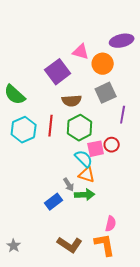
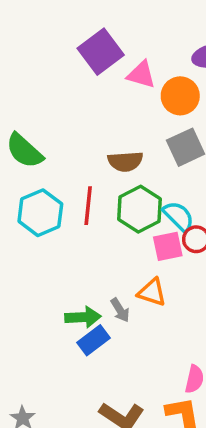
purple square: (58, 72) -> (101, 52), moved
cyan semicircle: (84, 159) -> (178, 216), moved
green arrow: (85, 195) -> (83, 317), moved

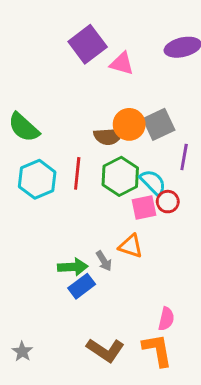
orange circle: (180, 96) -> (129, 124), moved

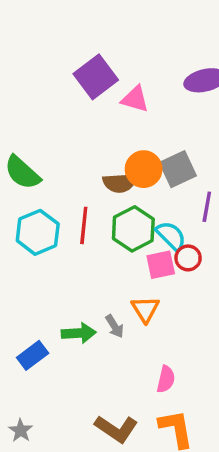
orange triangle: (131, 246) -> (145, 309), turned 40
blue rectangle: (82, 286) -> (33, 355), moved
pink semicircle: (166, 319) -> (166, 379), moved

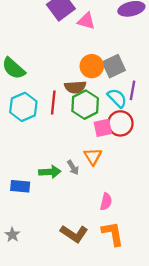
brown semicircle: (120, 183) -> (75, 87), moved
cyan semicircle: (171, 236) -> (117, 98), moved
red circle: (188, 258) -> (120, 123), size x1.5
blue rectangle: (33, 355) -> (20, 186), turned 42

